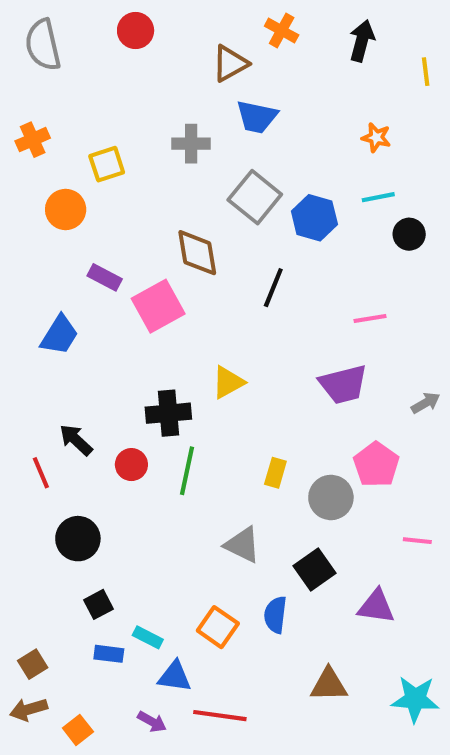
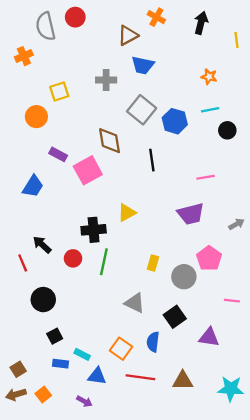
gray semicircle: (43, 45) -> (46, 26), moved
orange cross: (33, 140) -> (24, 56), moved
black line: (273, 288) -> (152, 160), turned -30
red line: (220, 716) -> (140, 377), moved
orange square: (78, 730) -> (43, 394), moved

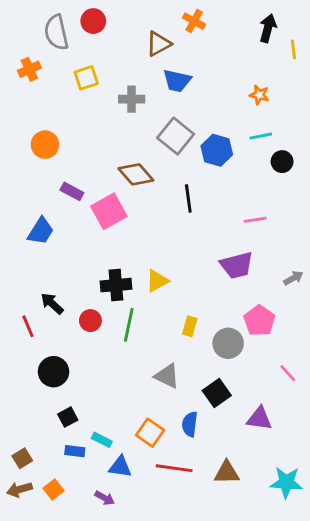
black arrow: (201, 23) -> (268, 28), moved
yellow square: (59, 91) -> (86, 78), moved
brown diamond: (110, 141) -> (136, 174), turned -32
yellow triangle: (127, 213) -> (157, 281), moved
pink line: (232, 301) -> (288, 373), turned 42

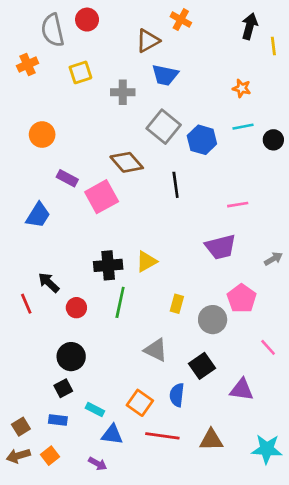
black circle: (282, 162) -> (273, 140), moved
red circle: (90, 321) -> (76, 308), moved
black circle: (54, 372) -> (71, 357), moved
blue rectangle: (75, 451) -> (58, 420), moved

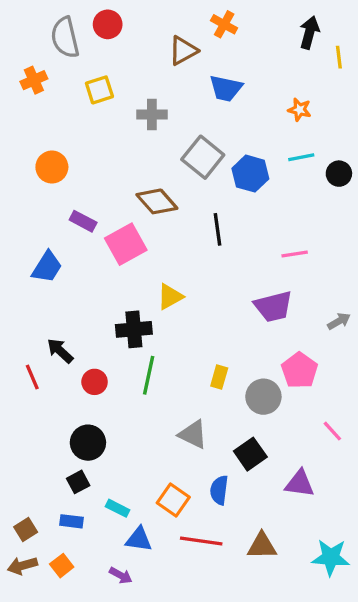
blue trapezoid: (165, 75) -> (226, 88), moved
yellow triangle: (146, 261) -> (170, 297), moved

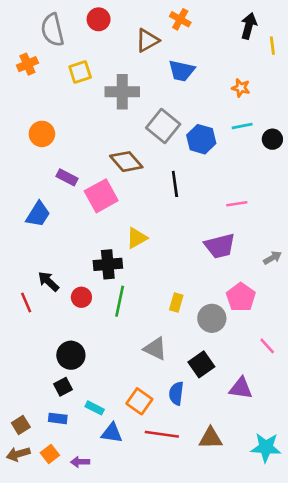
red circle: (108, 24) -> (99, 19), moved
gray cross: (152, 115) -> (122, 92), size x1.4
red circle: (95, 382) -> (81, 297), moved
purple arrow: (121, 575) -> (80, 462), moved, turned 150

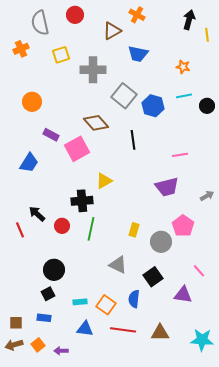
pink line: (267, 346) -> (199, 271), moved
cyan rectangle: (95, 408) -> (80, 302), moved, turned -32
brown square: (21, 425) -> (16, 323), turned 32

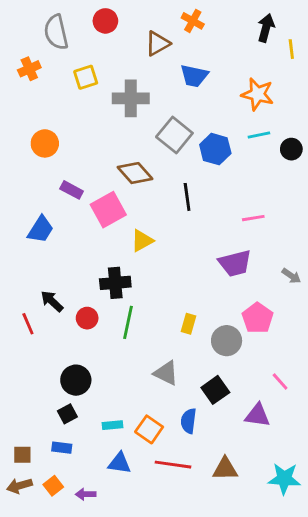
orange star: (183, 67) -> (258, 94), size x1.6
yellow triangle: (104, 181) -> (142, 241), moved
gray arrow: (207, 196) -> (291, 276), turned 64

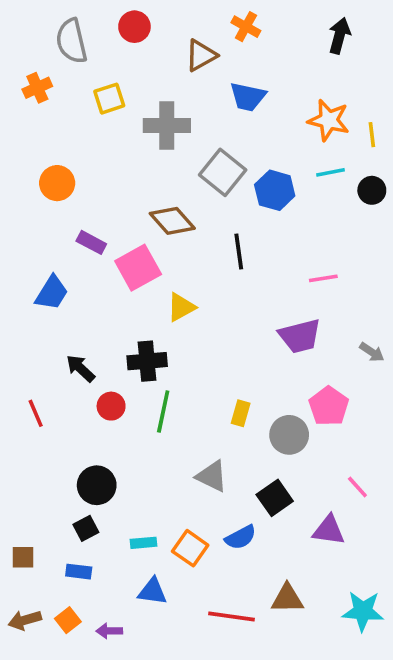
yellow line: (291, 49) -> (372, 135), moved
black arrow: (52, 301) -> (81, 368), moved
blue semicircle: (189, 421) -> (241, 537), turned -125
brown square: (22, 455) -> (23, 557), moved
red line: (173, 465) -> (232, 617), moved

